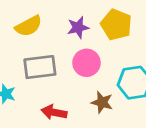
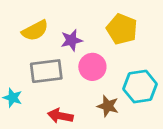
purple star: (78, 27) -> (71, 40), moved

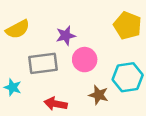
yellow pentagon: (122, 29) -> (128, 25), moved
yellow semicircle: (35, 30) -> (18, 29), moved

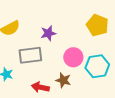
pink circle: (85, 60) -> (73, 57), moved
brown star: (99, 95) -> (63, 80), moved

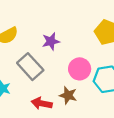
gray rectangle: (30, 55) -> (30, 67), turned 55

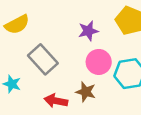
purple star: (51, 41) -> (88, 31), moved

